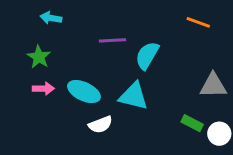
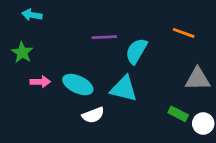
cyan arrow: (51, 18) -> (32, 15), moved
orange line: (198, 22) -> (184, 33), moved
green star: (39, 57) -> (22, 52), moved

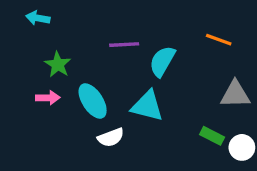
green star: (22, 52) -> (58, 64), moved
cyan ellipse: (78, 85) -> (93, 101), turned 32

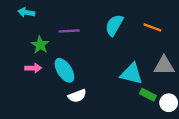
purple line: (124, 45) -> (69, 31), moved
cyan semicircle: (162, 61) -> (114, 25), moved
cyan triangle: (147, 106) -> (132, 74), moved

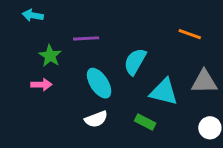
cyan semicircle: (114, 25) -> (135, 62), moved
cyan ellipse: (64, 70) -> (99, 83), moved
green rectangle: (148, 95) -> (145, 122), moved

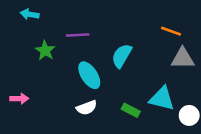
gray triangle: (204, 82) -> (183, 58), moved
pink arrow: (41, 85) -> (19, 99), moved
cyan triangle: (164, 92) -> (162, 99), moved

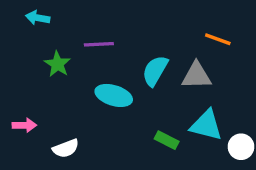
gray triangle: (183, 58) -> (196, 76), moved
cyan ellipse: (89, 75) -> (114, 95), turned -40
white semicircle: (87, 108) -> (66, 148), moved

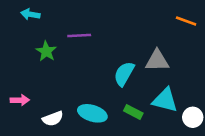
orange line: (218, 39) -> (186, 21), moved
cyan semicircle: (155, 71) -> (124, 74), moved
cyan ellipse: (114, 95) -> (92, 113), moved

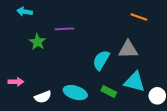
orange line: (186, 21) -> (139, 17), moved

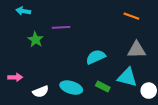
gray triangle: (128, 49) -> (136, 50), moved
cyan semicircle: (101, 60) -> (96, 57), turned 36

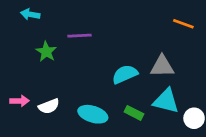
orange line: (131, 16) -> (183, 24), moved
gray triangle: (136, 50) -> (162, 66), moved
white semicircle: (41, 92) -> (49, 106), moved

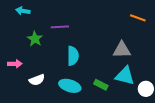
cyan semicircle: (125, 74) -> (73, 56), moved, turned 114
pink arrow: (20, 101) -> (15, 64), moved

